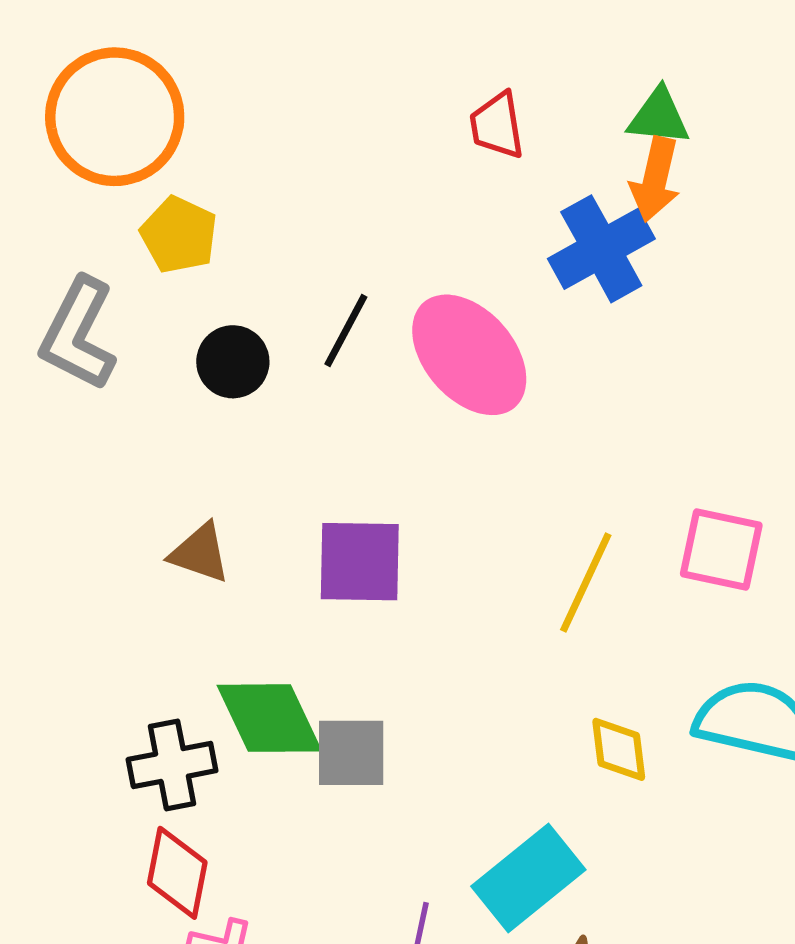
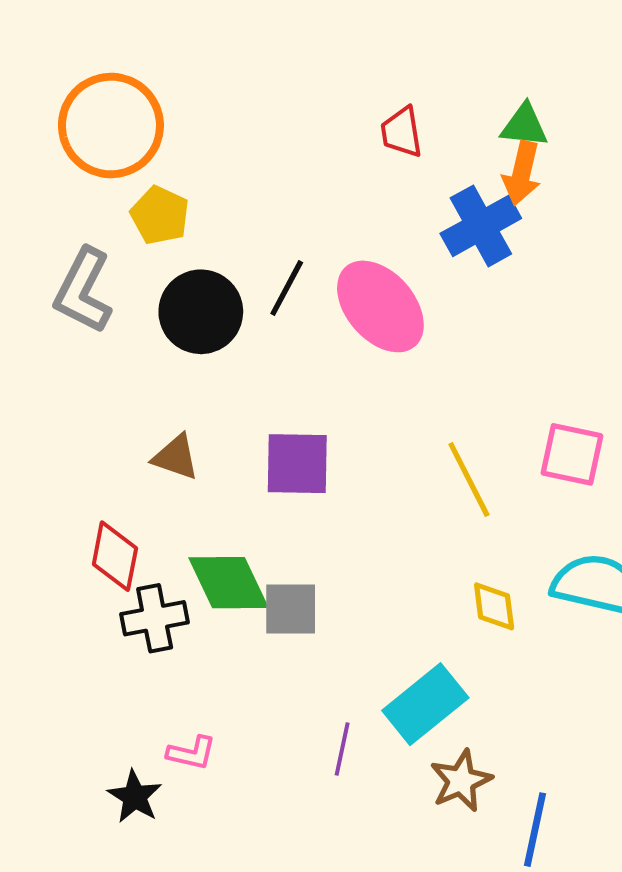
black circle: (233, 362) -> (201, 312), size x1.5
yellow line: (586, 583) -> (469, 480), turned -52
red diamond: (177, 873) -> (115, 556), moved

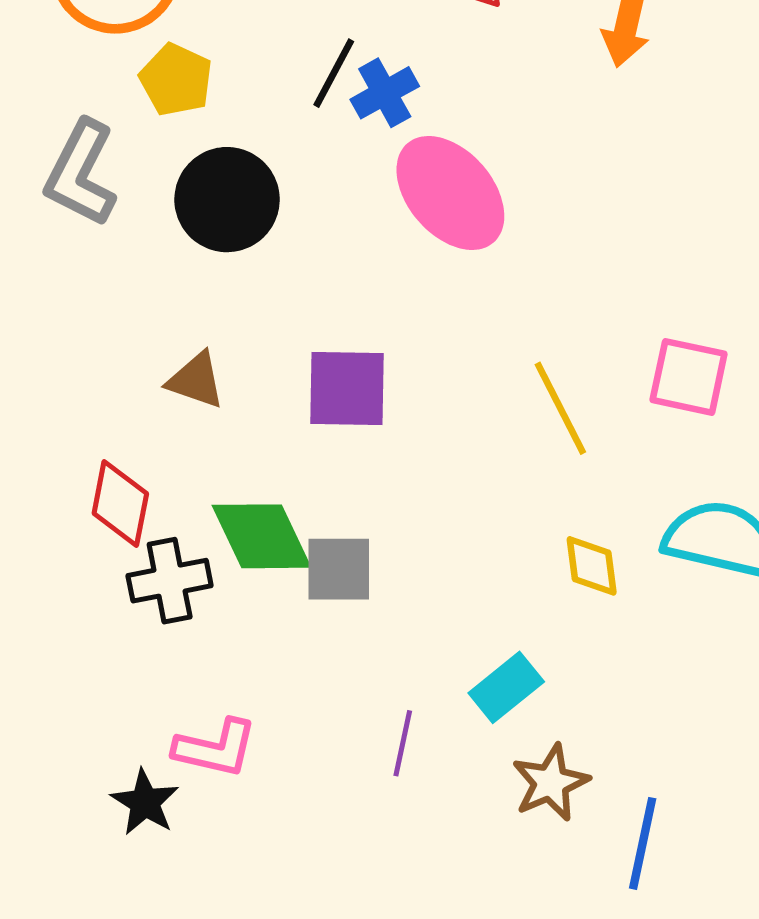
blue cross: (481, 226) -> (385, 93), moved, size x0.7
black line: (287, 288) -> (334, 73), moved
cyan rectangle: (425, 704) -> (506, 687), size x0.7
pink L-shape: (192, 753) -> (216, 748), size x1.4

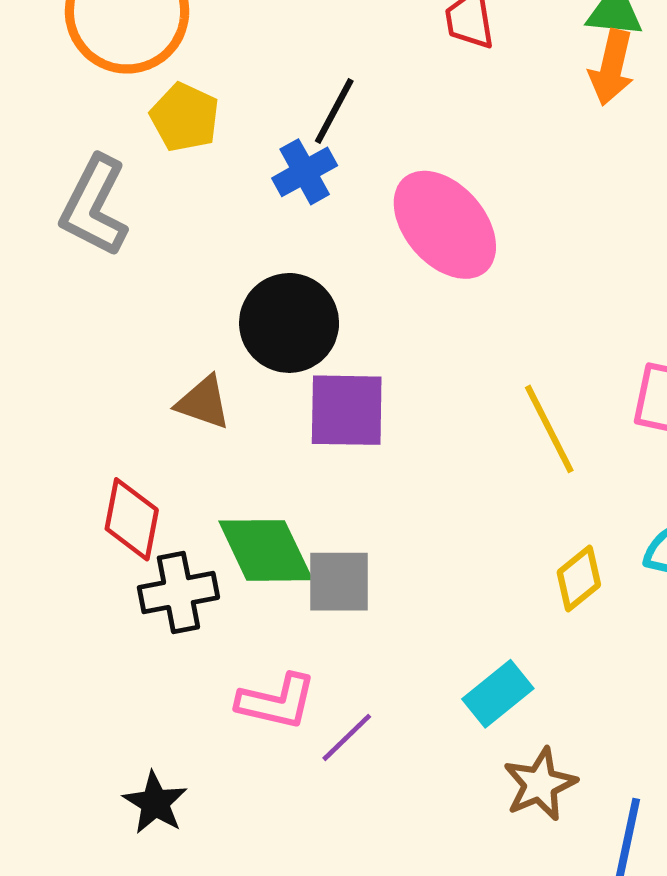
blue cross: (385, 93) -> (305, 172), moved
black circle: (227, 200) -> (289, 323), moved
yellow diamond: (592, 566) -> (579, 578), turned 58
purple line: (403, 743) -> (347, 737), moved, turned 34
pink L-shape: (216, 748) -> (277, 702), moved

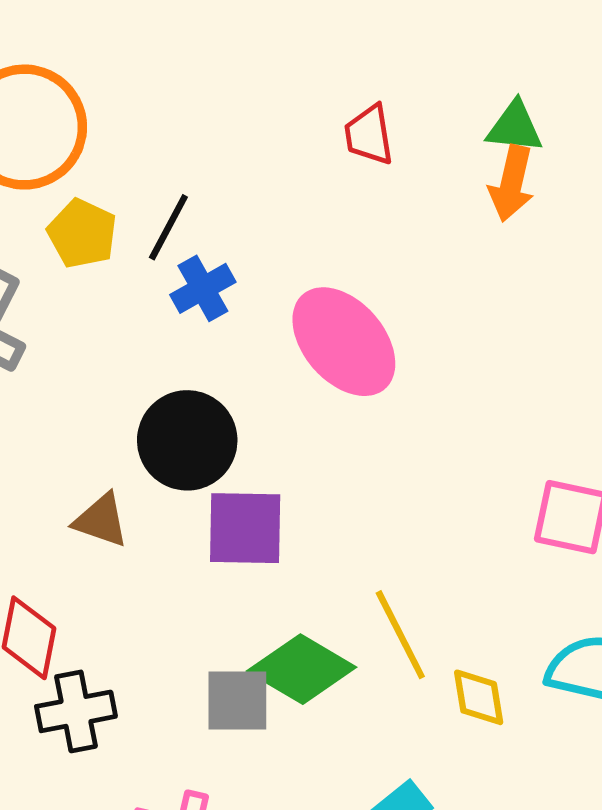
black line: (334, 111) -> (168, 227), moved
yellow line: (549, 429) -> (400, 635), moved
green diamond: (266, 550) -> (302, 669), moved, turned -34
yellow diamond: (579, 578) -> (479, 697), turned -60

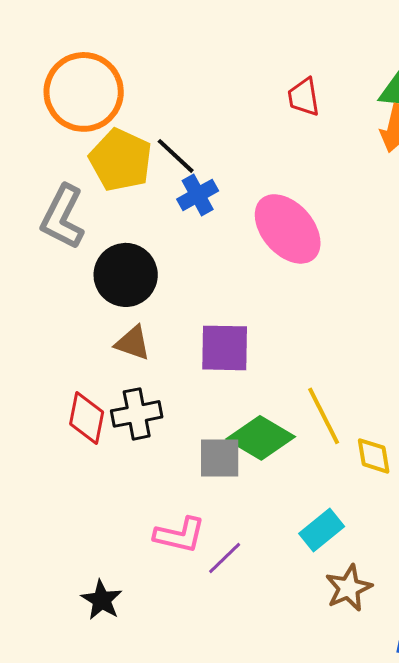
black line: (168, 227) -> (176, 156), turned -75
yellow pentagon: (82, 234) -> (121, 160), size x1.4
black circle: (187, 440) -> (126, 275), moved
black cross: (76, 711) -> (137, 414), moved

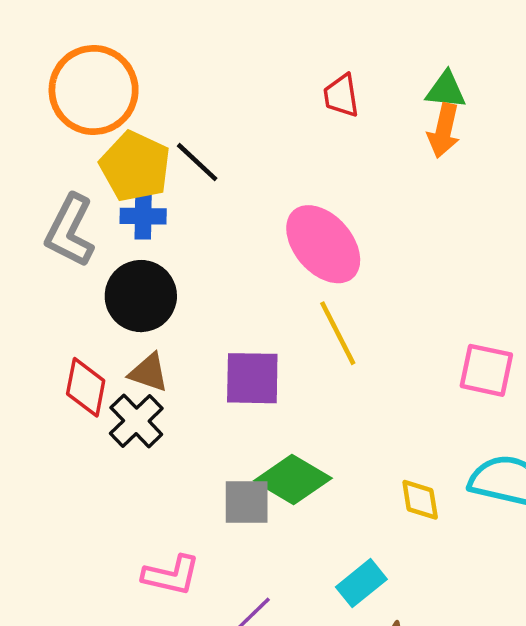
blue cross: (198, 195) -> (143, 216), moved, turned 30
black cross: (137, 414) -> (136, 421), moved, turned -33
yellow line: (324, 416) -> (338, 333), moved
red diamond: (87, 418) -> (86, 387), moved
pink L-shape: (180, 535) -> (171, 575), moved

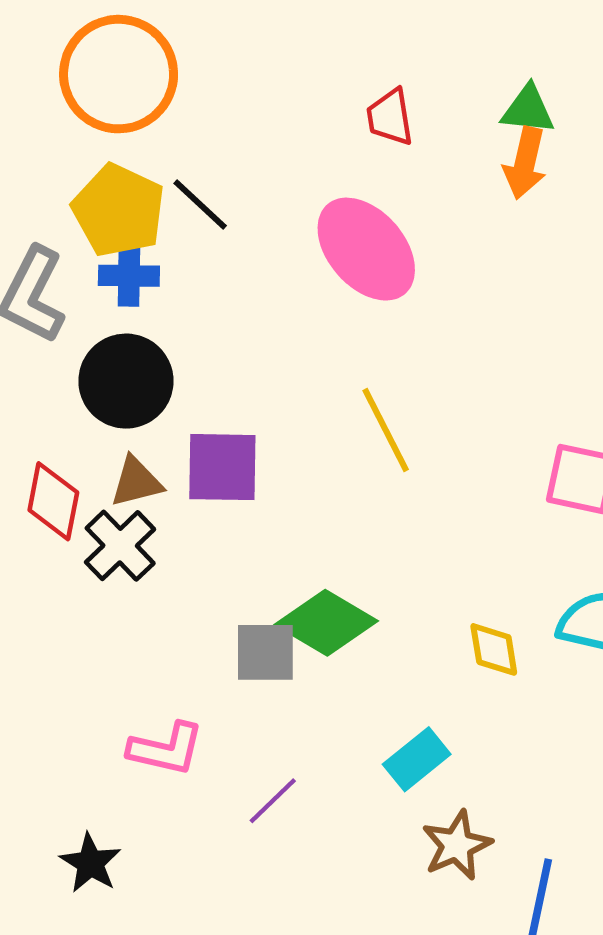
orange circle: (94, 90) -> (119, 74), moved
pink ellipse: (323, 244) -> (366, 249), moved
brown triangle: (149, 373) -> (136, 482), turned -33
purple square: (252, 378) -> (222, 467), moved

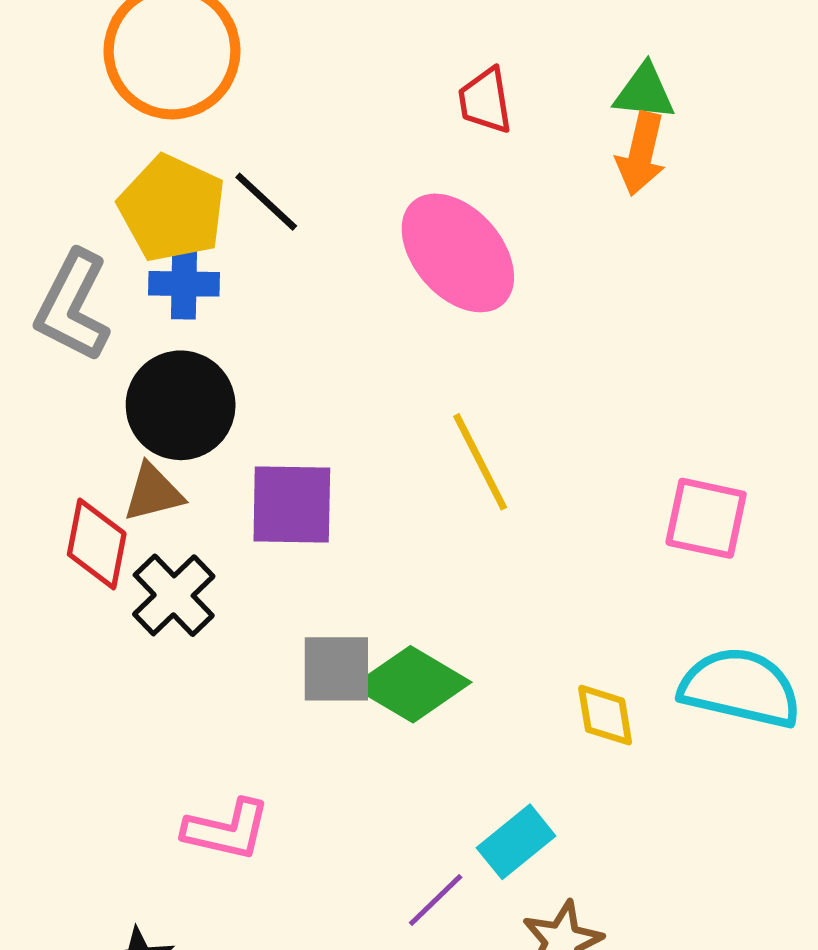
brown triangle: (136, 482) -> (153, 493), moved
gray square: (265, 652) -> (336, 669), moved
purple line: (273, 801) -> (436, 900), moved

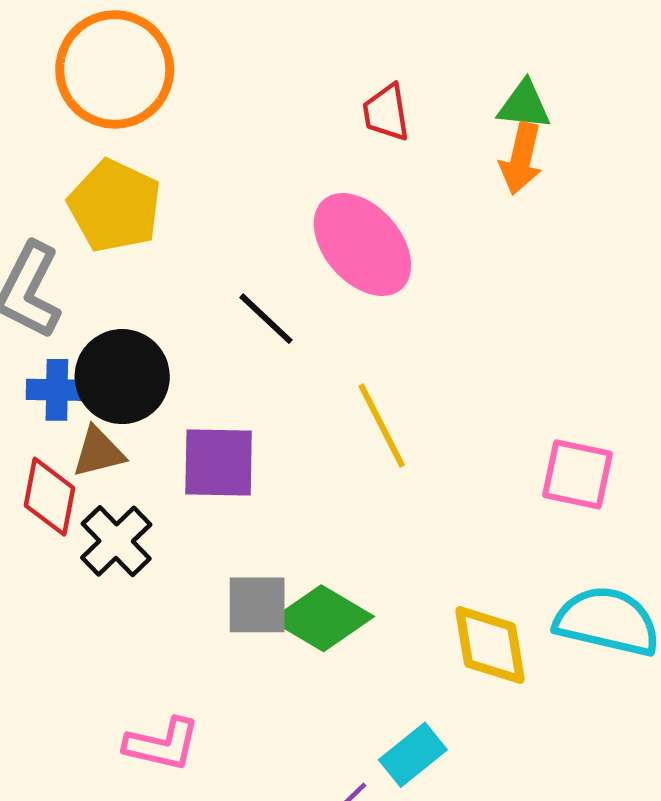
black line: (266, 202) -> (266, 319), moved
blue cross: (184, 284) -> (57, 390), moved
yellow diamond: (605, 715) -> (490, 645), size x1.5

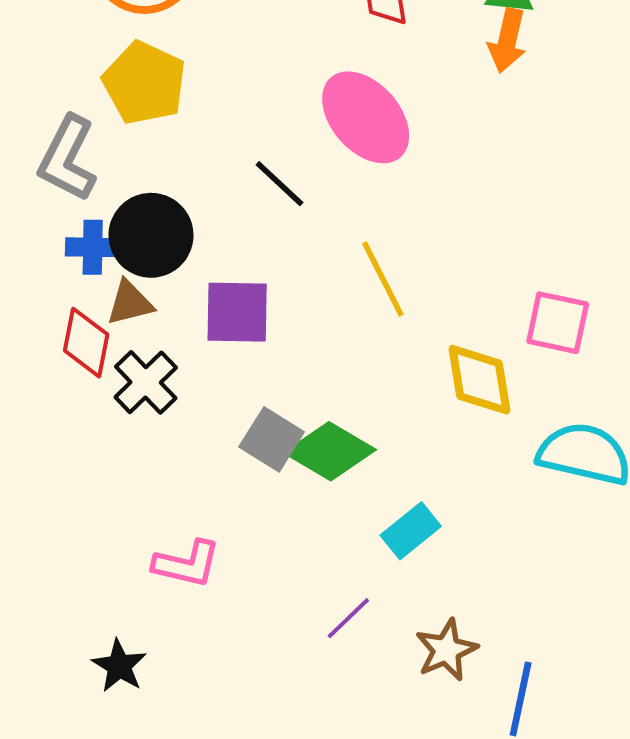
gray square: (257, 605) -> (272, 439), turned 32
yellow diamond: (490, 645) -> (480, 380), moved
cyan rectangle: (413, 755) -> (411, 531), moved

